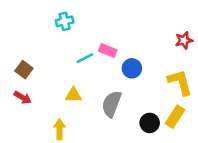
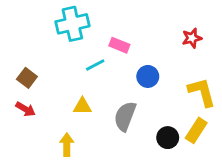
cyan cross: (65, 21) -> (72, 24), size x1.6
red star: (184, 40) -> (192, 38), moved
pink rectangle: (108, 51) -> (119, 45), moved

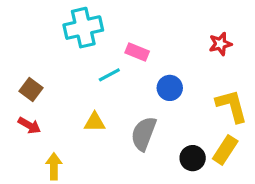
yellow arrow: (67, 145) -> (54, 166), moved

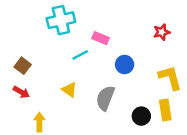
yellow triangle: (95, 122) -> (69, 90), turned 35
yellow rectangle: (225, 150) -> (165, 110), turned -42

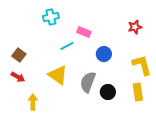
cyan cross: (61, 20) -> (51, 17), size x0.7
yellow triangle: (69, 90) -> (58, 75), size x1.5
black circle: (141, 116) -> (108, 92), moved

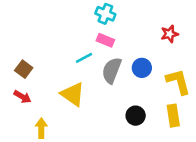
cyan cross: (51, 17) -> (105, 14), moved, turned 35
blue circle: (104, 54) -> (142, 68), moved
gray semicircle: (88, 82) -> (112, 70), moved

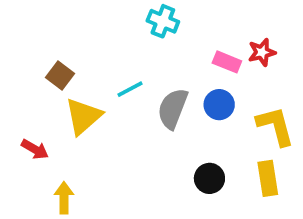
pink rectangle: (105, 40) -> (227, 62), moved
brown square: (24, 69) -> (60, 76), moved
yellow triangle: (73, 94) -> (83, 116), moved, turned 44

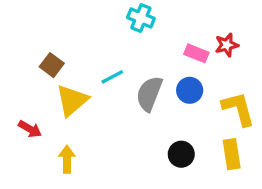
yellow arrow: (64, 198) -> (67, 159), moved

